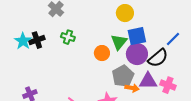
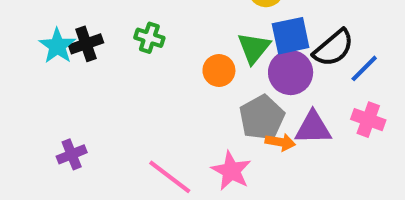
blue line: (173, 39) -> (364, 68), moved
black semicircle: (158, 58) -> (334, 48), moved
pink cross: (168, 85) -> (368, 120), moved

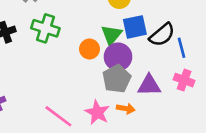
green cross: (149, 38) -> (45, 28), size x1.5
blue line: (364, 68) -> (181, 48), turned -60
purple circle: (291, 73) -> (118, 57), moved
orange arrow: (280, 142) -> (126, 109), moved

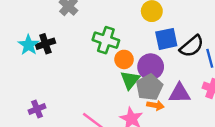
green cross: (45, 28) -> (106, 40), moved
green triangle: (112, 35) -> (130, 80), moved
orange arrow: (126, 109) -> (155, 105), moved

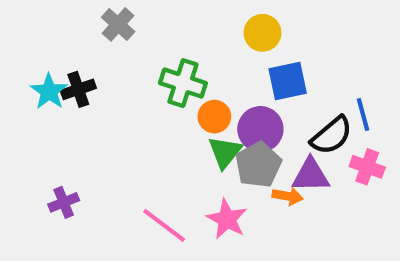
black semicircle: (192, 46) -> (332, 135), moved
orange arrow: (155, 105) -> (288, 196), moved

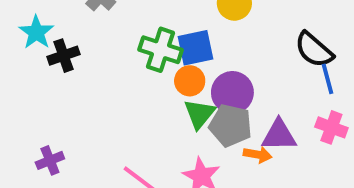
blue square: (288, 81) -> (196, 48), moved
cyan star: (49, 91) -> (36, 32), moved
black semicircle: (332, 135) -> (314, 50), moved, turned 81
gray pentagon: (258, 165) -> (230, 125), turned -30

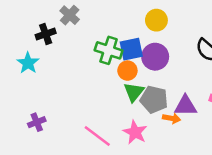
cyan star: (36, 32) -> (28, 63), moved
black cross: (64, 56) -> (46, 34), moved
purple circle: (232, 92) -> (155, 57), moved

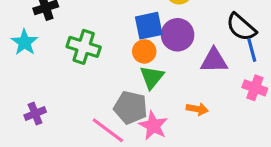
green cross: (109, 50) -> (84, 47), moved
gray pentagon: (154, 100) -> (131, 108), moved
purple triangle: (185, 106) -> (214, 61), moved

